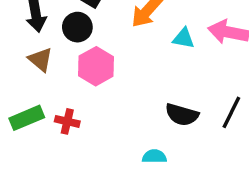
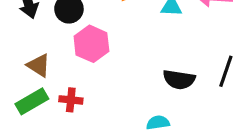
brown triangle: (40, 60) -> (39, 65), moved

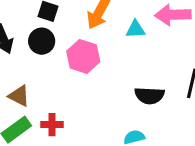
pink hexagon: (91, 44) -> (83, 56), moved

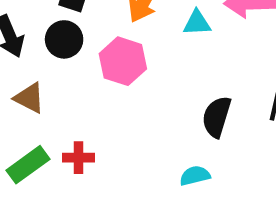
brown triangle: (19, 96) -> (29, 98), moved
black semicircle: (149, 96) -> (217, 117), turned 104

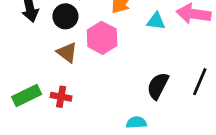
brown triangle: (29, 98) -> (67, 52), moved

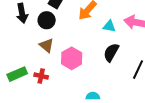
pink hexagon: (102, 38) -> (72, 58), moved
black semicircle: (158, 86) -> (111, 52), moved

